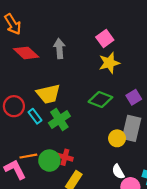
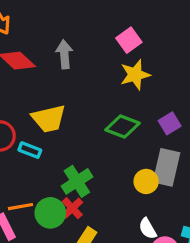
cyan rectangle: (35, 116) -> (30, 150), turned -32
green cross: (59, 119) -> (77, 181), moved
red cross: (65, 157) -> (72, 208), turned 32

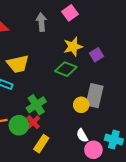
gray arrow: (64, 54) -> (41, 22), moved
yellow star: (135, 75) -> (73, 47), moved
purple square: (170, 123) -> (97, 55), moved

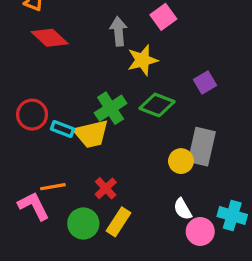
yellow star: (73, 47) -> (143, 60), moved
yellow trapezoid: (18, 64) -> (91, 134), moved
green cross: (36, 105) -> (111, 108), moved
green circle: (19, 125) -> (83, 224), moved

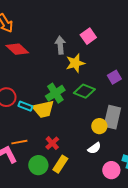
white semicircle: (183, 209) -> (94, 148), moved, turned -96

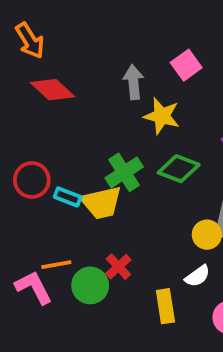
yellow star: (75, 63) -> (162, 116), turned 30
yellow rectangle: (60, 164) -> (165, 306), moved, turned -42
green circle: (38, 165) -> (90, 285), moved

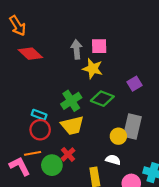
pink square: (186, 65) -> (99, 46), moved, turned 35
red circle: (32, 180) -> (40, 130), moved
yellow trapezoid: (101, 203) -> (72, 125), moved
white semicircle: (198, 276) -> (113, 160), turned -128

